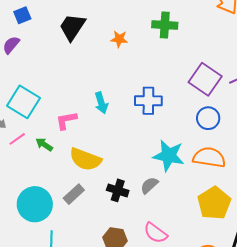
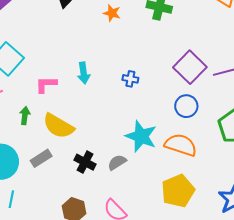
blue cross: (148, 101) -> (130, 79), size x0.6
green arrow: (44, 145) -> (25, 116), moved, turned 54

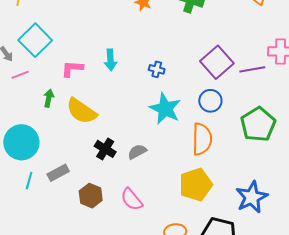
cyan star: (141, 136) -> (165, 109), moved
orange semicircle: (181, 145) -> (202, 139), turned 68
gray rectangle: (41, 158) -> (58, 173), moved

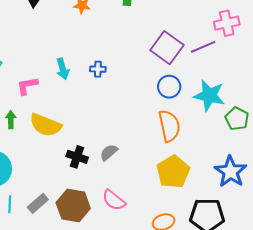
blue cross: (157, 69) -> (98, 69), moved
cyan star: (165, 109) -> (209, 95), moved
green pentagon: (258, 124) -> (237, 119), moved, size x0.7
gray rectangle: (58, 173) -> (38, 203), moved
brown hexagon: (91, 196) -> (73, 206), size x1.4

